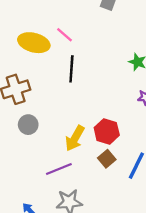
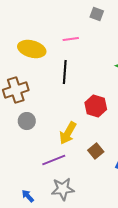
pink line: (65, 35) -> (71, 39), moved, turned -49
red hexagon: (107, 131) -> (96, 106), moved

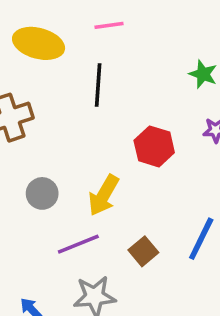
gray circle: (27, 121) -> (42, 193), moved
brown square: (96, 151) -> (143, 251), moved

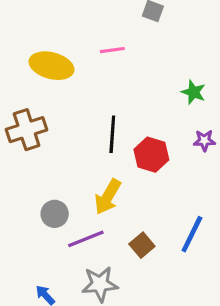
black line: (98, 85) -> (112, 134), moved
gray circle: (42, 193) -> (55, 214), moved

